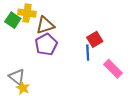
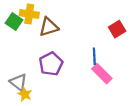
red square: (95, 39) -> (117, 29), moved
purple pentagon: (46, 44) -> (51, 64), moved
pink rectangle: (113, 69) -> (102, 74), moved

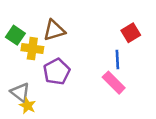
yellow cross: (29, 14) -> (32, 49), moved
green square: (14, 22) -> (15, 35), moved
blue line: (94, 56) -> (117, 60), moved

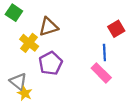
green square: (15, 35) -> (14, 13), moved
yellow cross: (32, 49) -> (29, 43), turned 30

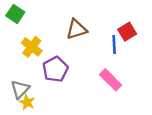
brown triangle: (48, 27) -> (76, 29), moved
blue line: (104, 52) -> (114, 45), moved
gray triangle: (18, 82) -> (20, 89), turned 36

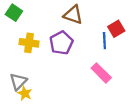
brown triangle: (76, 29) -> (73, 15), moved, turned 36
yellow cross: (32, 47) -> (29, 43), turned -30
purple pentagon: (55, 69) -> (61, 43), moved

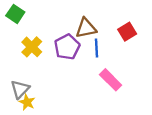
brown triangle: (73, 15) -> (86, 28), moved, turned -30
blue line: (104, 41) -> (96, 48), moved
yellow cross: (29, 43) -> (32, 47), turned 36

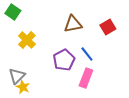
purple pentagon: (67, 47) -> (64, 60), moved
blue line: (96, 48) -> (87, 54), moved, turned -35
pink rectangle: (111, 80) -> (86, 78), moved, turned 66

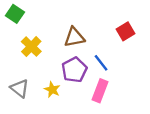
brown triangle: (73, 24) -> (74, 37), moved
gray triangle: (17, 76) -> (20, 88), turned -36
yellow star: (23, 87) -> (52, 90), moved

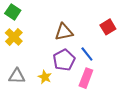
yellow cross: (31, 47) -> (14, 37), moved
gray triangle: (20, 88) -> (17, 76), turned -36

